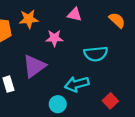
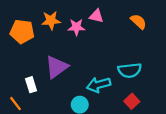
pink star: (54, 38) -> (76, 27), moved
cyan semicircle: (96, 54) -> (130, 70), moved

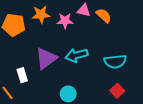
orange semicircle: (138, 22) -> (104, 16), moved
cyan arrow: (99, 85) -> (77, 55), moved

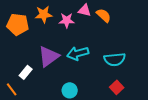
white rectangle: (22, 75) -> (26, 72), turned 56

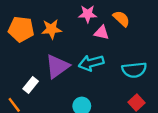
pink triangle: (85, 10) -> (102, 33), moved
orange star: (44, 14) -> (51, 29), moved
pink star: (67, 20) -> (88, 14), moved

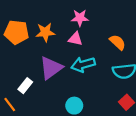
orange semicircle: (121, 19) -> (118, 42), moved
pink triangle: (102, 33) -> (75, 39), moved

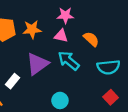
orange semicircle: (118, 42) -> (91, 39), moved
cyan arrow: (83, 64) -> (69, 61), turned 55

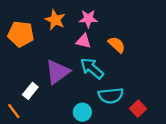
orange star: (32, 29) -> (55, 20), moved, turned 30
cyan semicircle: (108, 67) -> (111, 96), moved

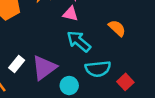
orange semicircle: (117, 45) -> (117, 28), moved
purple triangle: (58, 72) -> (44, 68), moved

